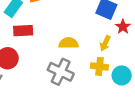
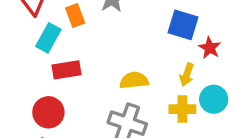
cyan circle: (122, 75) -> (214, 99), moved

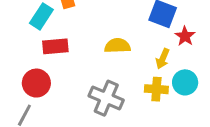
yellow semicircle: (134, 80) -> (117, 46), moved

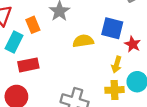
yellow semicircle: (117, 46) -> (83, 41), moved

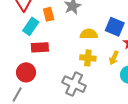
yellow cross: (115, 90) -> (88, 58), moved

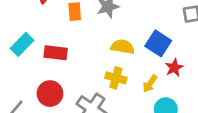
cyan rectangle: (31, 26) -> (22, 44), moved
red circle: (26, 72) -> (50, 94), moved

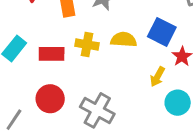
yellow cross: (116, 78) -> (87, 45), moved

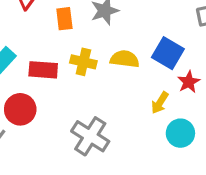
red circle: (50, 99) -> (20, 109), moved

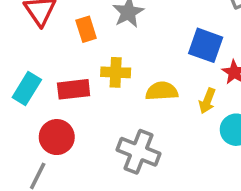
yellow semicircle: (125, 59) -> (162, 91), moved

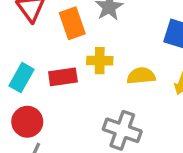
orange rectangle: (86, 29) -> (72, 23), size x1.4
red circle: (57, 137) -> (27, 122), moved

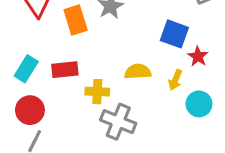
yellow cross: (100, 61) -> (97, 92), moved

